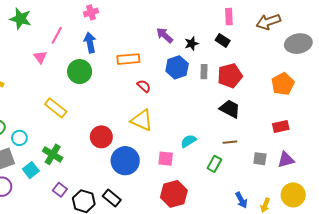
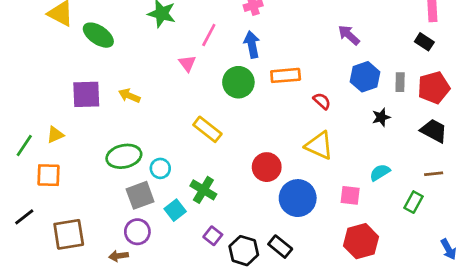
black star: (192, 44) -> (381, 117), moved
orange rectangle: (128, 59) -> (286, 75), moved

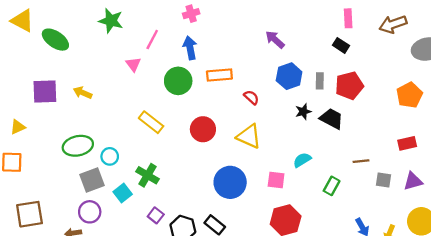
black trapezoid: (434, 131) -> (332, 119), moved
red circle: (267, 167) -> (203, 129), moved
brown line: (434, 174) -> (361, 161), moved

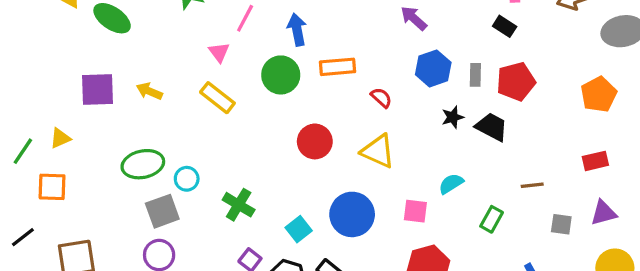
yellow rectangle: (151, 122) -> (217, 98), moved
gray square: (383, 180) -> (561, 224), moved
cyan square: (123, 193) -> (299, 229), moved

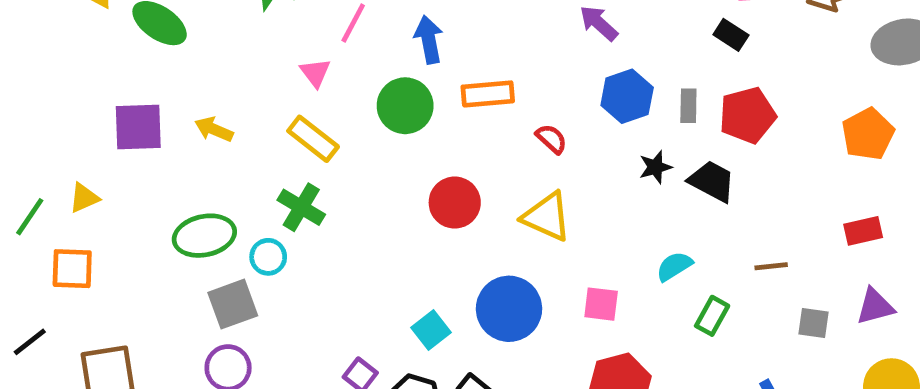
cyan semicircle: (451, 184) -> (674, 266), moved
green cross: (239, 205) -> (301, 207), moved

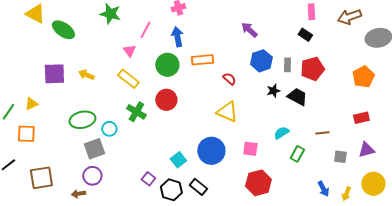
red circle: (455, 203) -> (166, 100), moved
green cross: (301, 207) -> (136, 112), moved

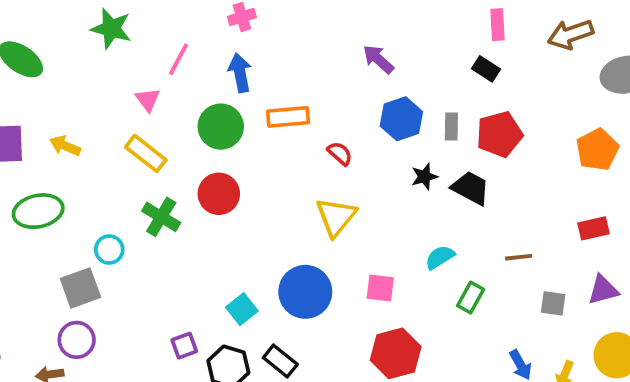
yellow triangle: (227, 112) -> (336, 217), turned 45
green ellipse: (82, 120) -> (38, 211), moved
purple square: (148, 179) -> (184, 346), turned 32

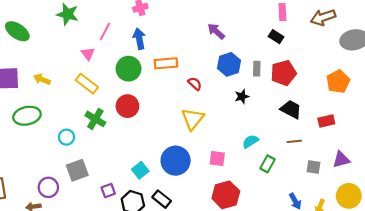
black trapezoid: (471, 188) -> (291, 109), moved
red rectangle: (594, 228) -> (326, 121), moved
gray square: (80, 288) -> (77, 170), moved

